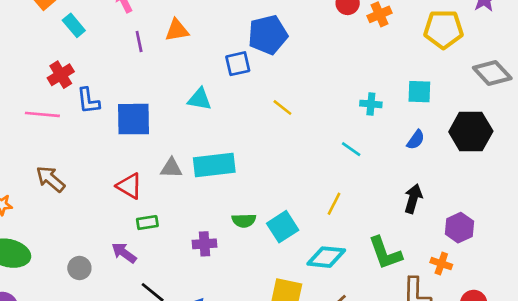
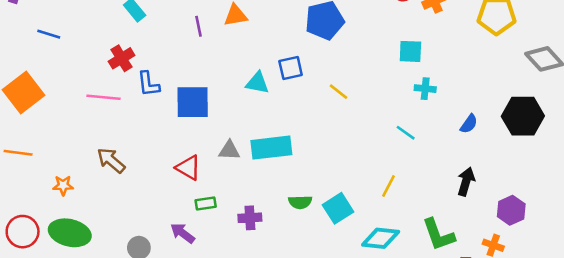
blue square: (238, 64) -> (291, 68), moved
cyan square: (419, 92) -> (410, 51), moved
purple cross: (205, 244) -> (250, 218), moved

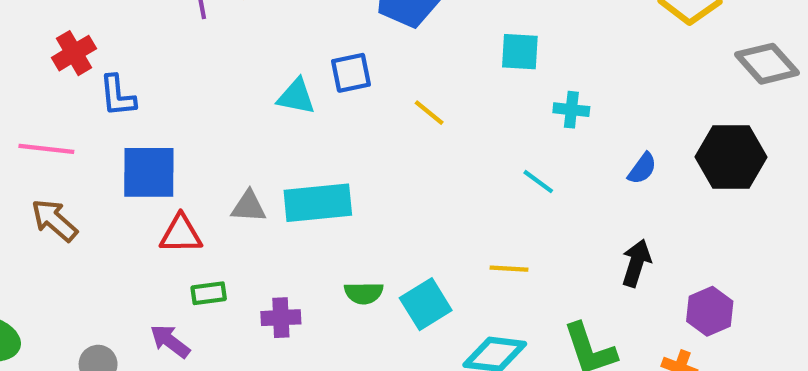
cyan square: (410, 51) -> (520, 52), moved
pink line: (103, 97) -> (46, 149), moved
blue square: (193, 102) -> (149, 172), moved
red triangle: (188, 168) -> (181, 234), turned -32
yellow line: (388, 186) -> (509, 269), turned 65

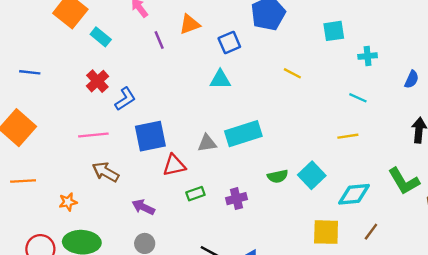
blue square: (351, 73) -> (229, 42), moved
blue L-shape: (117, 96) -> (125, 99), turned -105
yellow line: (509, 269) -> (348, 136), moved
purple arrow: (170, 341) -> (143, 207), moved

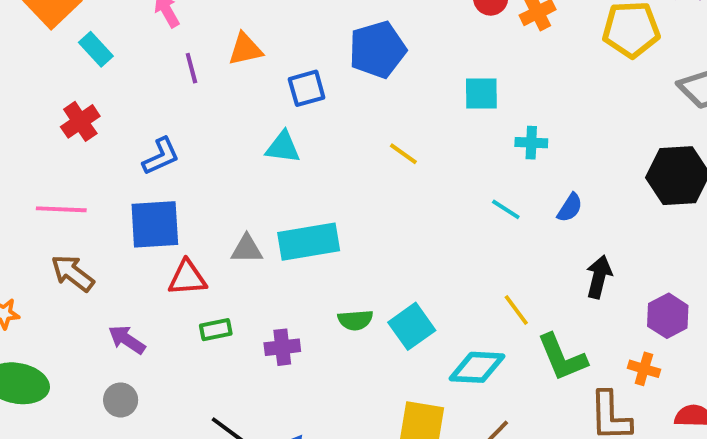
blue semicircle: (412, 79) -> (570, 208), moved
blue L-shape: (125, 99) -> (161, 156), moved
yellow line: (348, 136) -> (516, 310), moved, turned 54

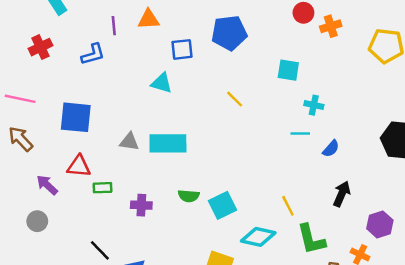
blue L-shape: (161, 156) -> (93, 54), moved
cyan line: (506, 209) -> (300, 134), moved, turned -42
red triangle: (187, 278) -> (79, 166), moved

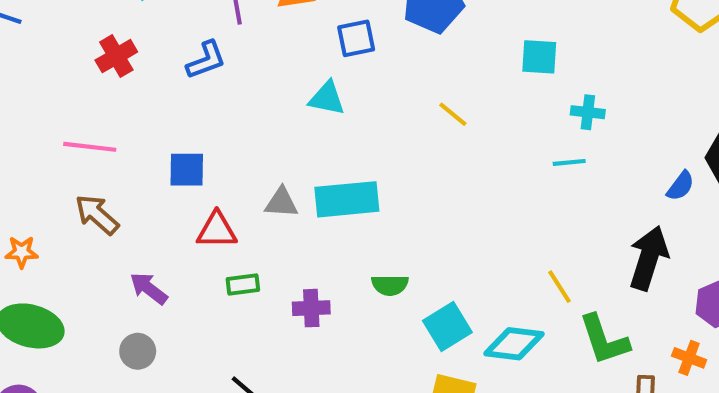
blue square: (76, 117) -> (187, 170), size x0.7
blue semicircle: (331, 149) -> (680, 186), moved
red triangle: (79, 166) -> (217, 230), moved
black arrow: (342, 194) -> (649, 258), size x1.4
cyan square: (223, 205) -> (447, 326), moved

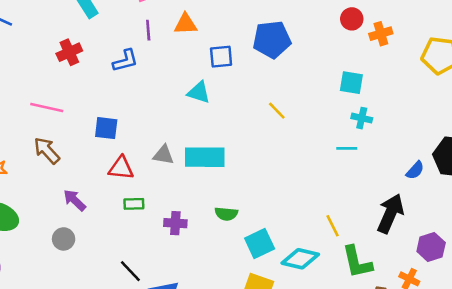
cyan square: (539, 57) -> (351, 83), moved

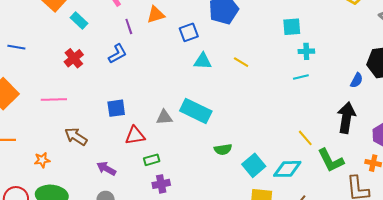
cyan triangle: (199, 92) -> (203, 61), moved
pink line: (47, 107) -> (54, 100), moved
cyan rectangle: (205, 157) -> (196, 111), turned 40
purple cross: (175, 223) -> (161, 184), moved

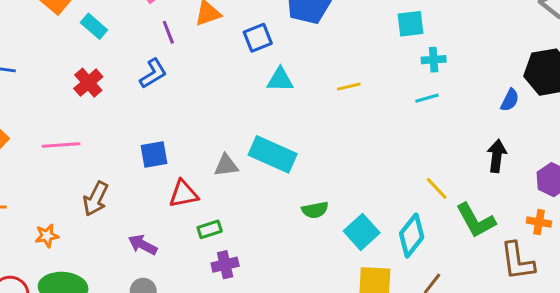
yellow line: (241, 62) -> (349, 87), moved, turned -42
black arrow: (346, 118) -> (497, 156), size x0.7
brown arrow: (76, 136) -> (96, 199), turned -95
cyan diamond: (287, 169) -> (412, 235), turned -48

